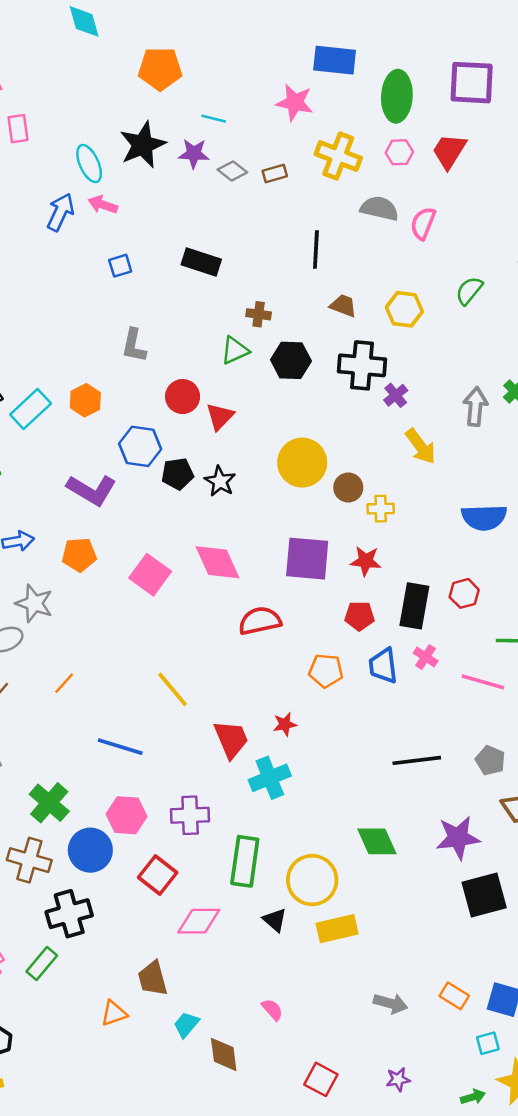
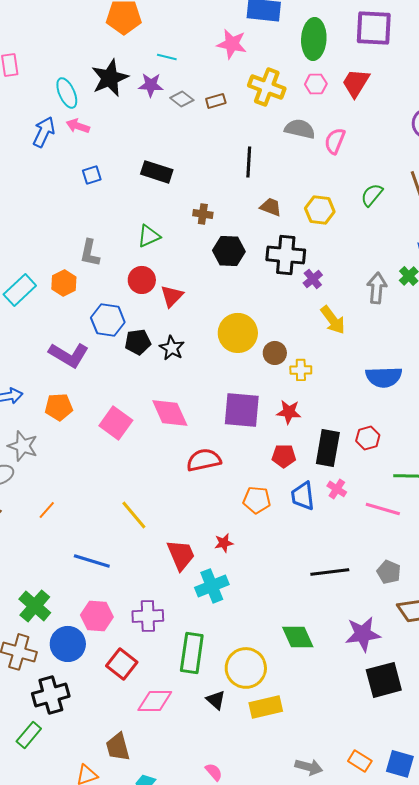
gray L-shape: (134, 345) -> (90, 253), moved
green triangle: (235, 350) -> (149, 236), moved

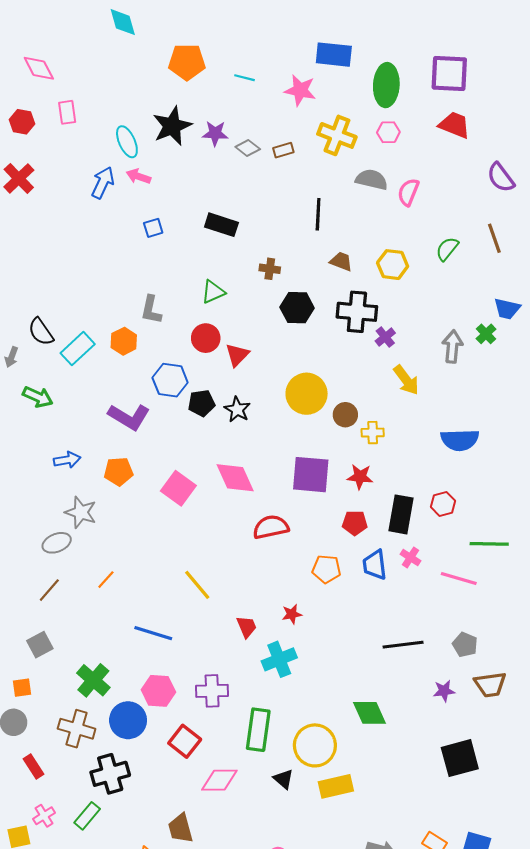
cyan line: (167, 57) -> (245, 78), moved
red trapezoid: (356, 83) -> (455, 125), moved, turned 80
red trapezoid: (181, 555) -> (247, 627), size x0.7
purple star: (363, 634) -> (444, 691), moved, size x0.6

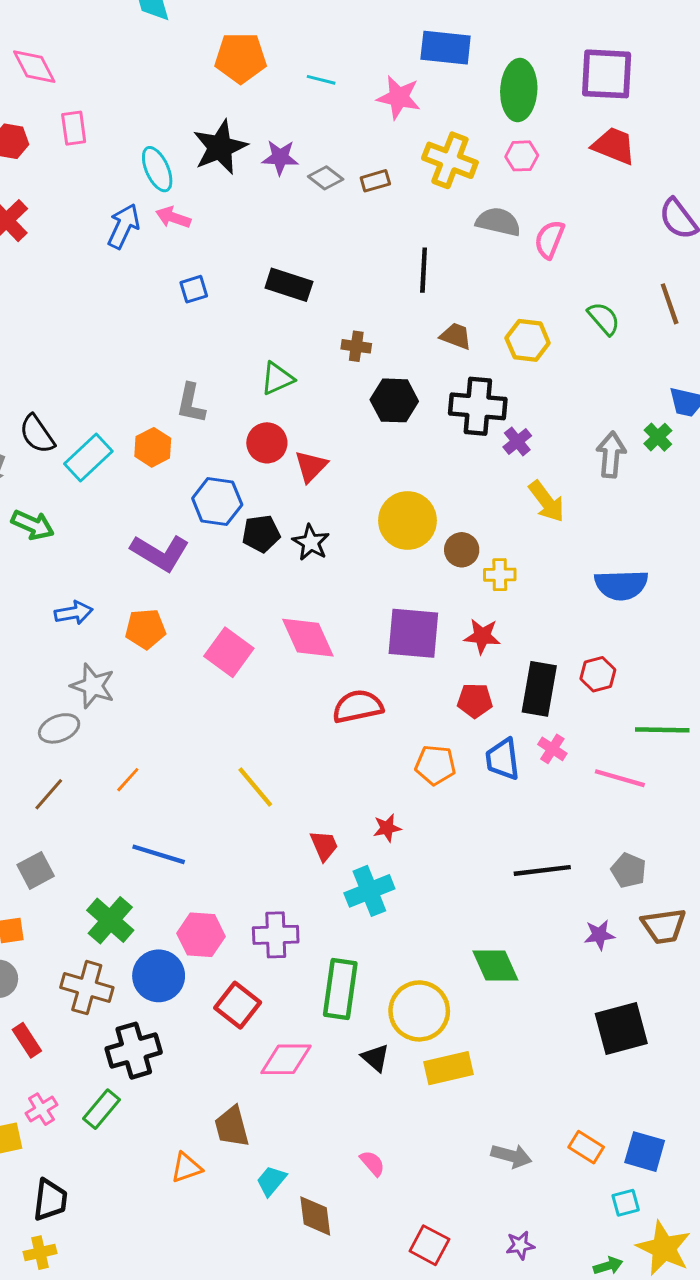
green semicircle: (447, 249) -> (604, 318), turned 100
blue line: (153, 633) -> (159, 854), moved

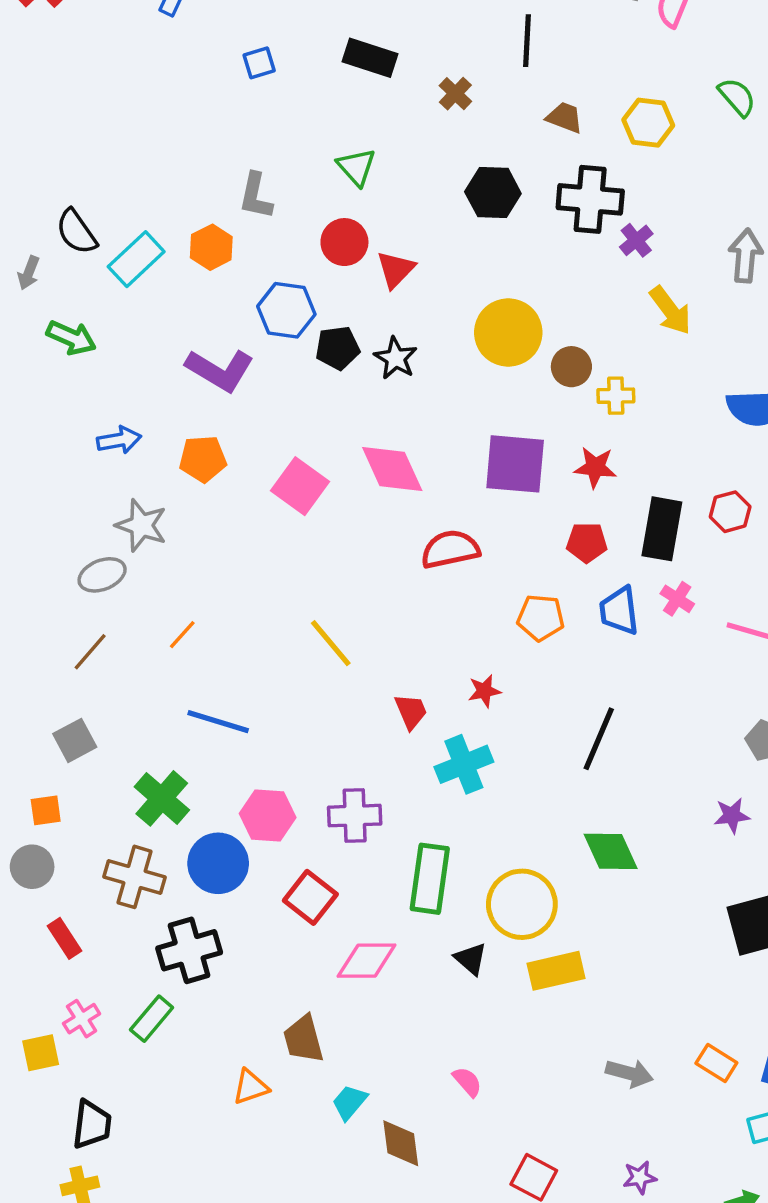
brown cross: (356, 346) -> (455, 94), moved, turned 36
green triangle: (277, 378) -> (356, 167), turned -48
black line: (542, 870) -> (599, 739), moved, turned -60

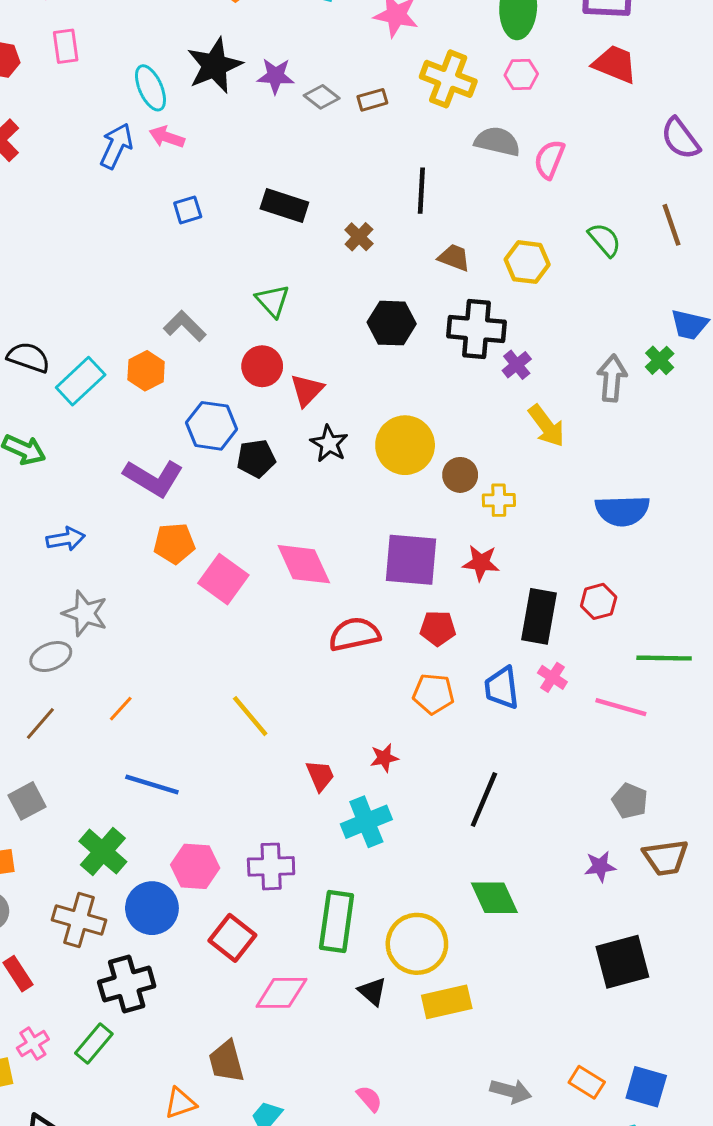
gray L-shape: (256, 196) -> (185, 326), turned 123
black semicircle: (76, 232) -> (28, 357), turned 144
black star: (396, 358) -> (329, 444), moved
orange pentagon: (203, 459) -> (174, 543), moved
red pentagon: (587, 542) -> (438, 628), moved

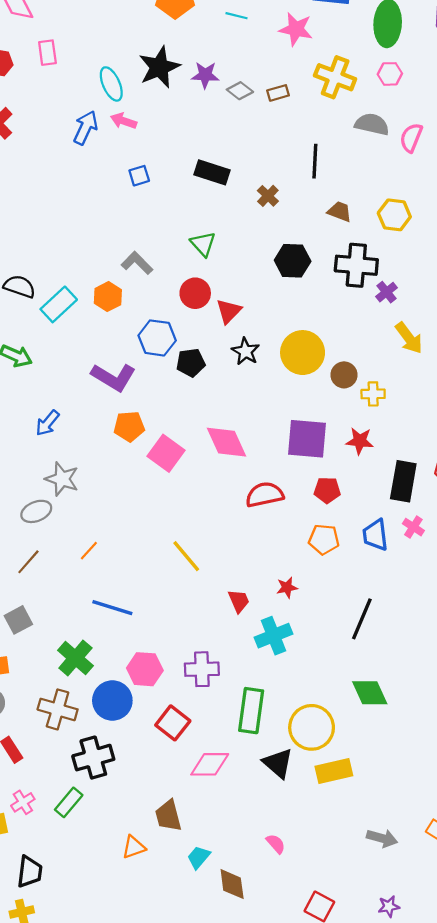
blue arrow: (66, 539) -> (47, 423), turned 140
black triangle: (372, 991) -> (278, 763), size x1.4

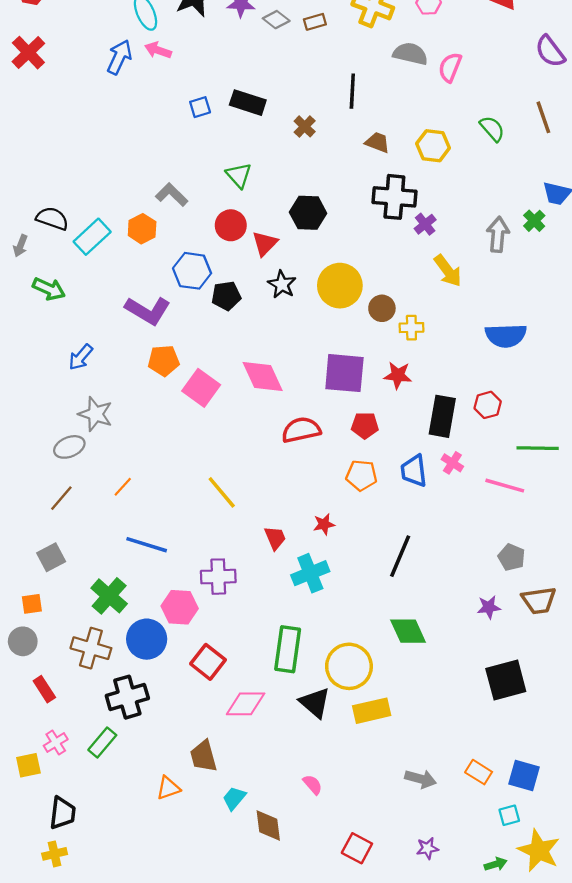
blue square: (139, 176) -> (200, 107), moved
black hexagon: (293, 261) -> (308, 213), moved
purple cross: (202, 669) -> (218, 577), moved

